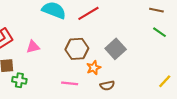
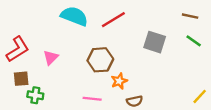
pink triangle: (33, 47) -> (51, 57), turned -32
gray square: (116, 49) -> (155, 42), moved, turned -30

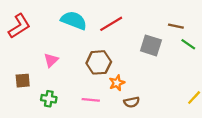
brown line: (190, 16) -> (176, 26), moved
red L-shape: (18, 49) -> (19, 26), moved
green cross: (35, 95) -> (49, 99), moved

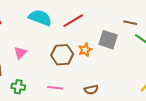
orange star: (117, 83) -> (85, 50), moved

